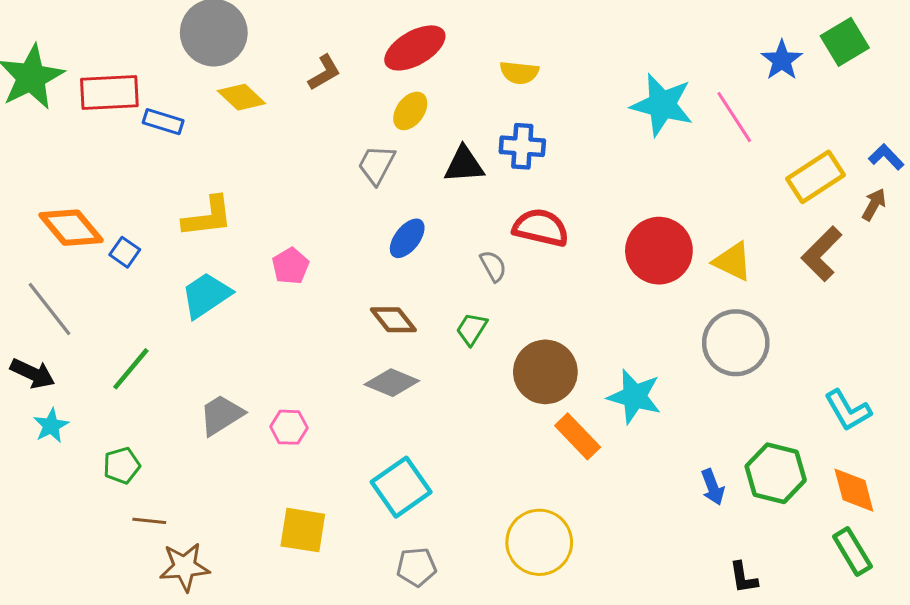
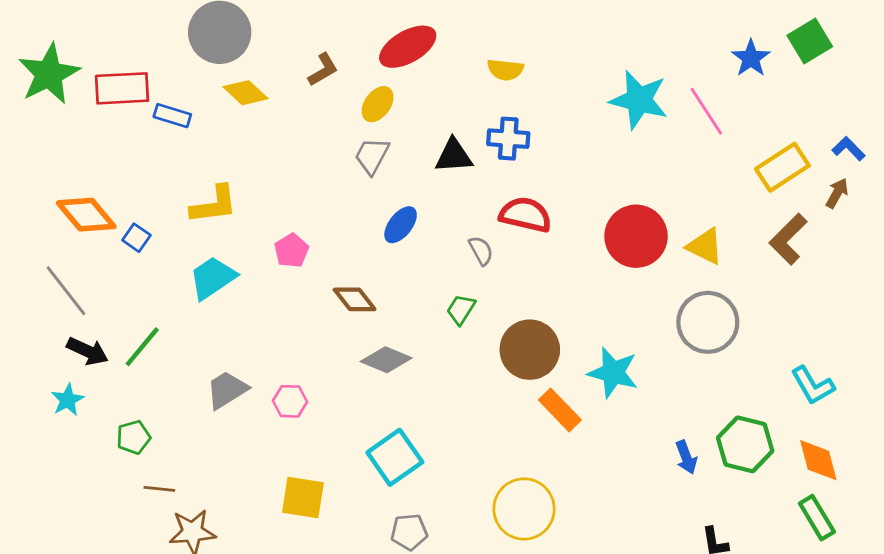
yellow ellipse: (410, 111) -> (378, 104), moved
brown diamond: (393, 320) -> (355, 299), moved
black arrow: (33, 373) -> (88, 351), moved

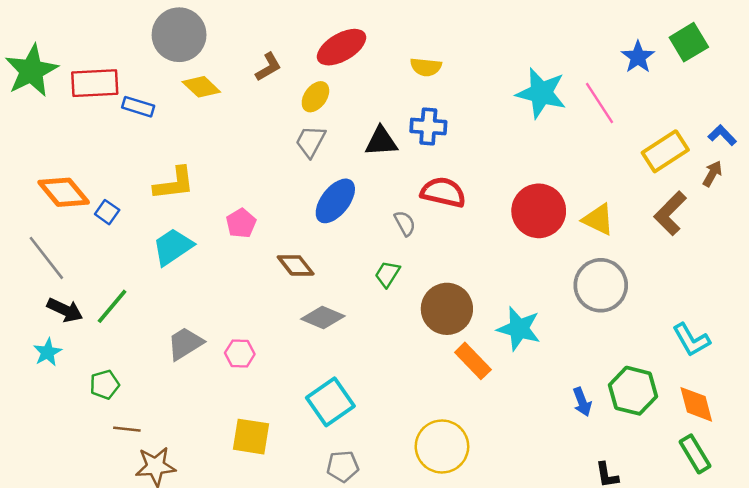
blue ellipse: (401, 225) -> (335, 201), size x1.4

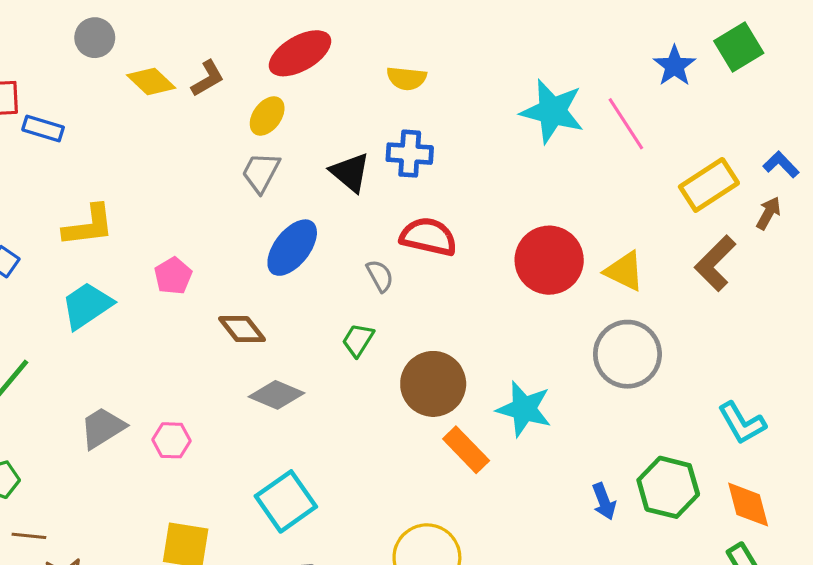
gray circle: (179, 35) -> (95, 38), size x0.6
yellow diamond: (201, 87) -> (151, 82), moved
black triangle: (381, 141) -> (350, 172), turned 44

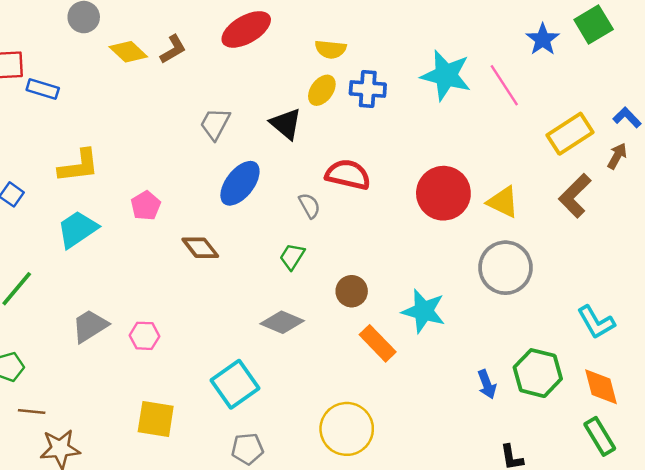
yellow ellipse: (267, 116) -> (322, 90), moved
blue cross: (410, 154) -> (368, 89), moved
brown circle: (433, 384) -> (352, 291), size x0.6
gray diamond: (277, 395) -> (282, 322), moved

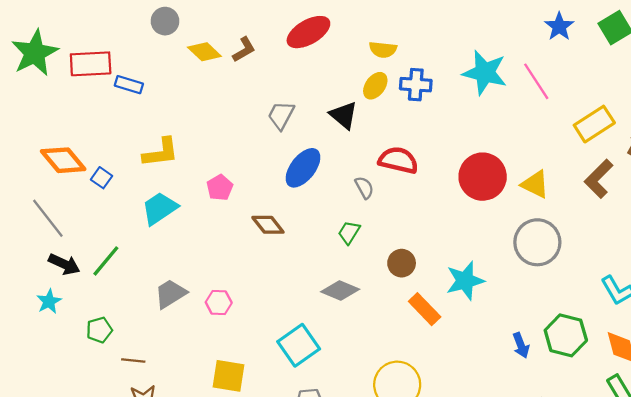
blue star: (543, 39) -> (559, 27), moved
cyan star: (424, 311) -> (465, 281), turned -30
brown line: (32, 412) -> (133, 361), moved

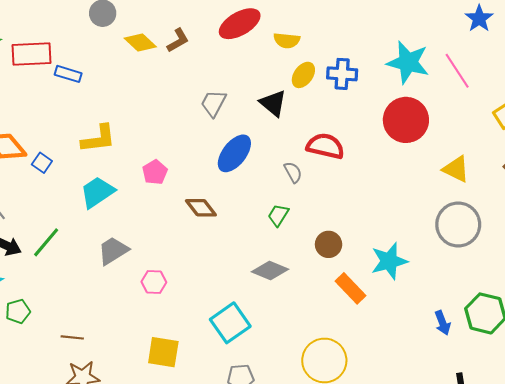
yellow semicircle: (383, 50) -> (287, 40), moved
red circle: (483, 177) -> (406, 120), moved
gray trapezoid: (170, 294) -> (113, 251), moved
green pentagon: (99, 330) -> (18, 311), moved

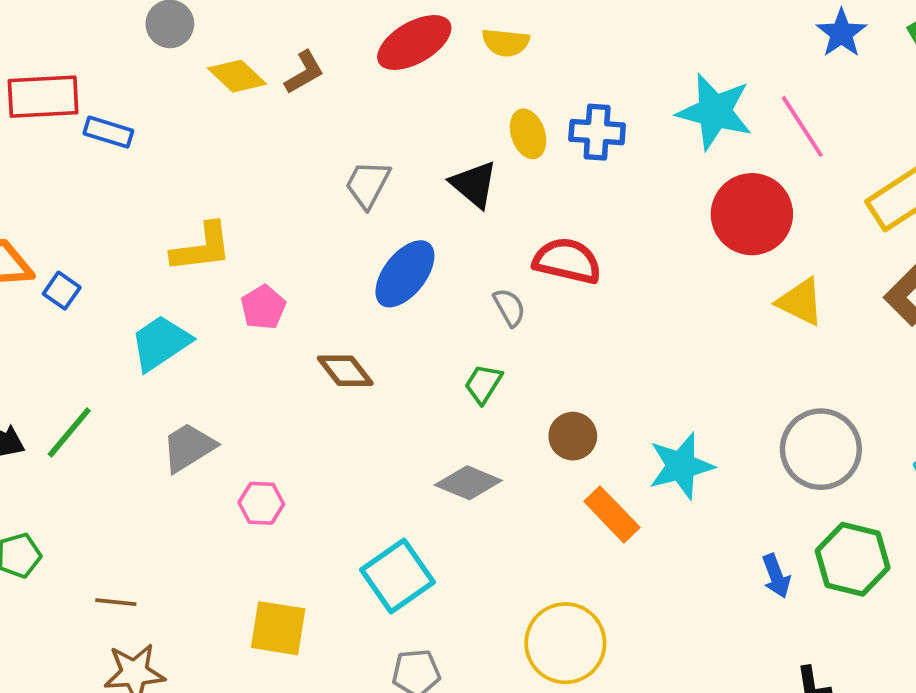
yellow semicircle: (287, 40) -> (506, 43), moved
yellow ellipse: (303, 75) -> (528, 134), turned -55
red circle: (406, 120) -> (752, 214), moved
yellow L-shape: (98, 139) -> (202, 248), moved
gray circle: (458, 225) -> (821, 449), moved

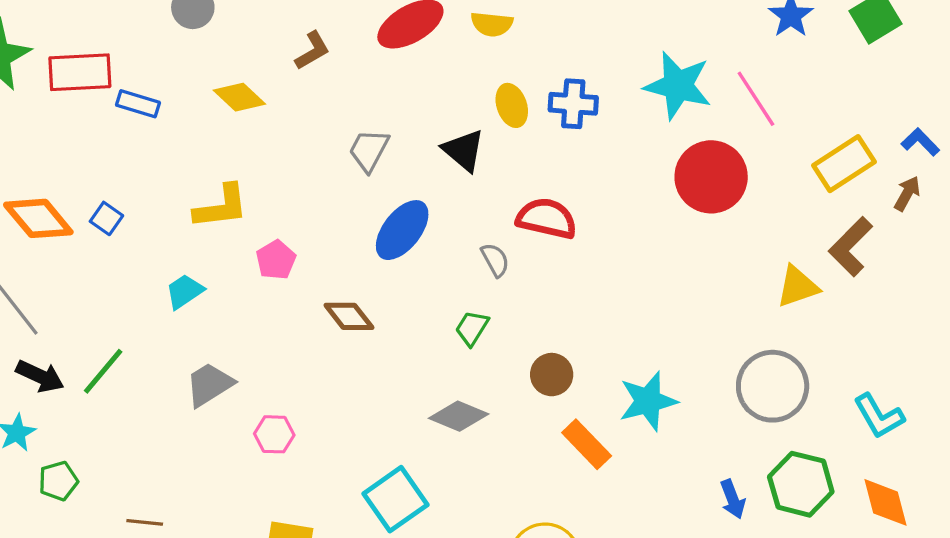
yellow diamond: (237, 76) -> (239, 97), moved
blue square: (62, 291) -> (106, 218), moved
yellow triangle: (800, 302) -> (797, 287), moved, turned -45
cyan trapezoid: (161, 343) -> (185, 291), size x0.7

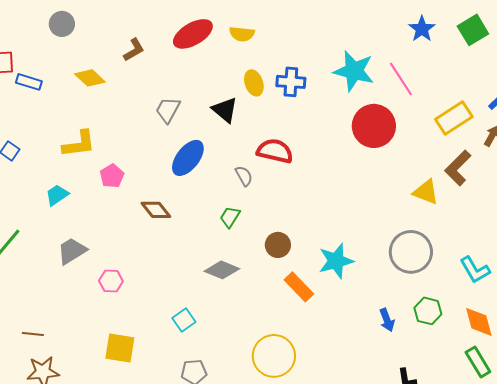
yellow triangle: (797, 287) -> (426, 192), turned 40
green hexagon: (801, 484) -> (428, 311), size x0.7
cyan square: (395, 499) -> (184, 320), size x0.6

